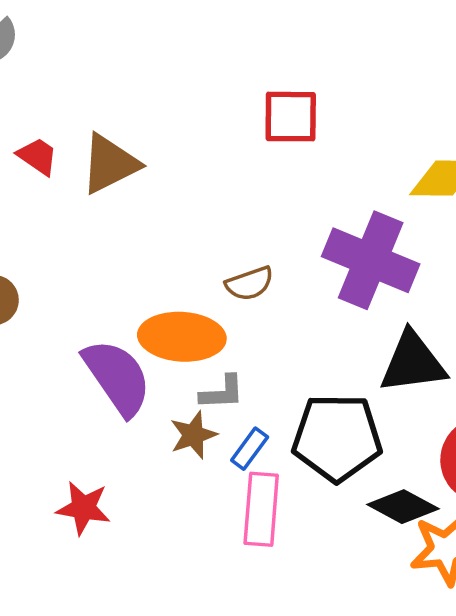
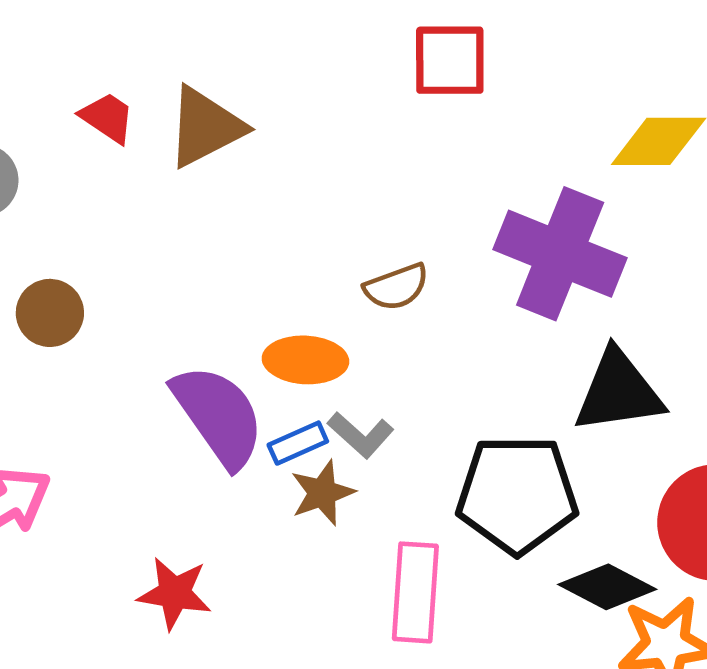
orange ellipse: (182, 337) -> (305, 360), size x0.7
gray L-shape: (222, 392) -> (361, 435), turned 45
blue rectangle: (250, 449) -> (298, 443), moved, turned 30

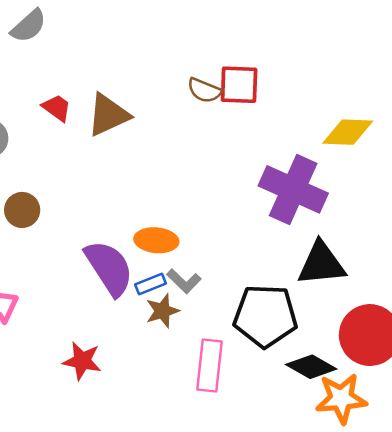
brown semicircle: (396, 287) -> (204, 90), moved, turned 40

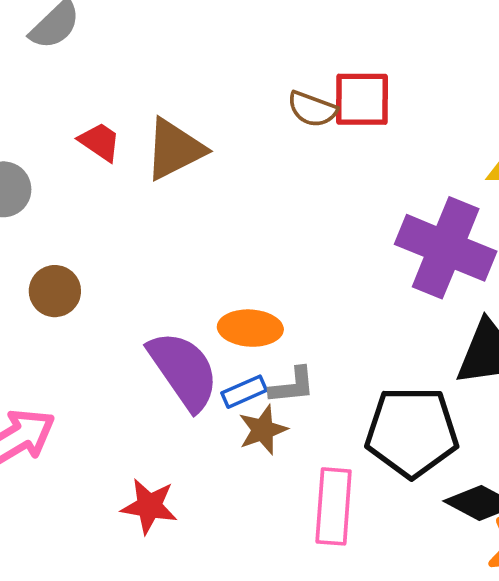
gray L-shape: (184, 281) -> (292, 386), turned -48

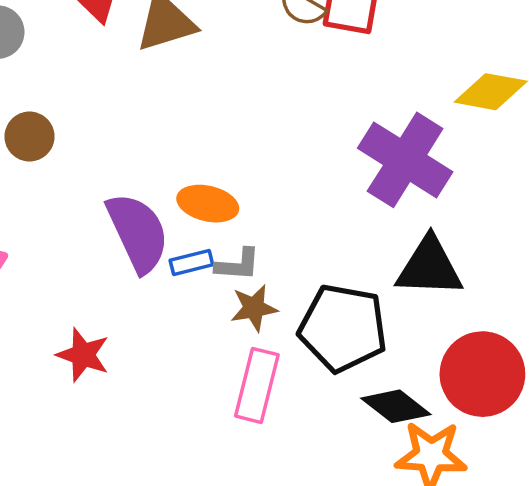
brown star: (263, 430) -> (254, 308), moved

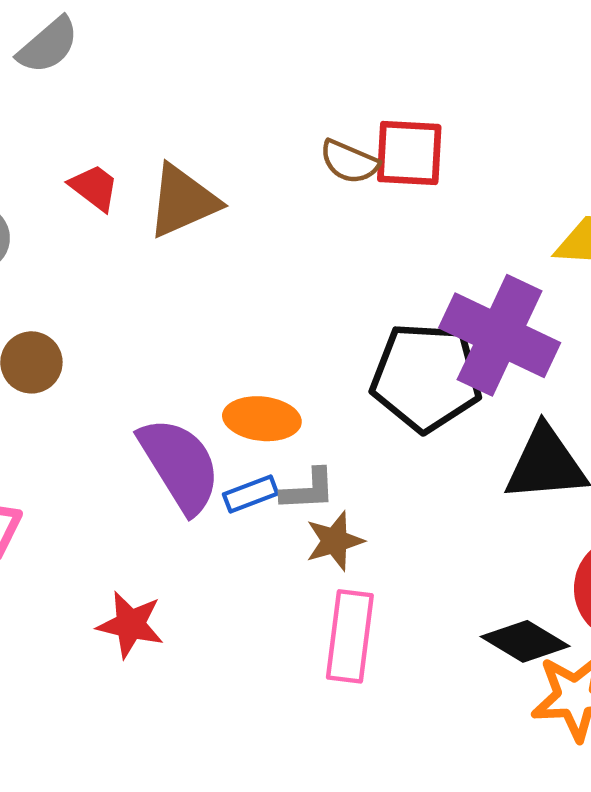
black pentagon: (343, 328) -> (426, 377), moved

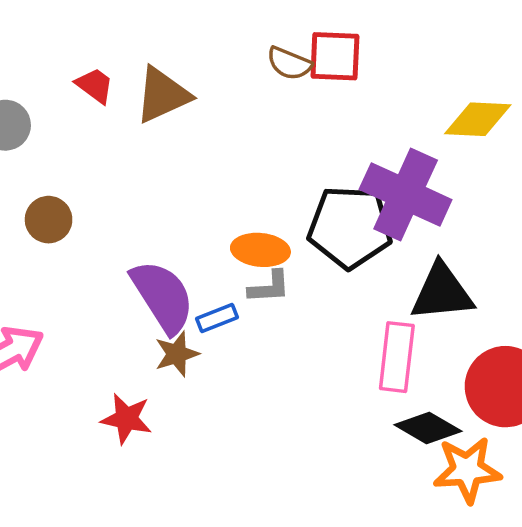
orange ellipse: (262, 419) -> (260, 250), moved
gray L-shape: (308, 490) -> (269, 287), moved
brown star: (335, 541) -> (177, 354), moved
pink rectangle: (350, 636) -> (397, 357), moved

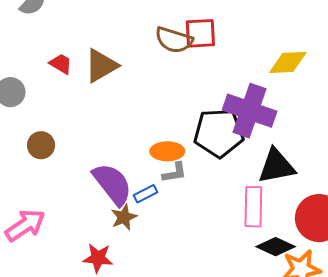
brown semicircle: (289, 63) -> (174, 40), size x1.4

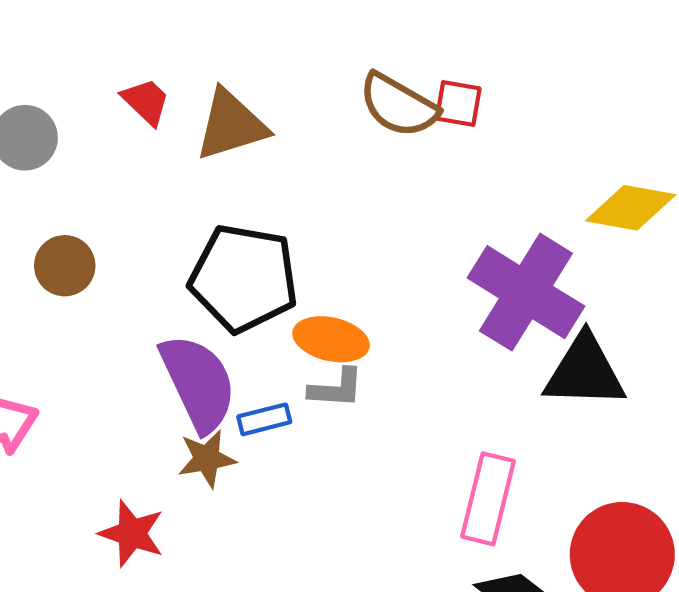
red square: (200, 33) -> (458, 104), size x0.7
black pentagon: (219, 133) -> (244, 278), moved
black triangle: (276, 166) -> (585, 372), moved

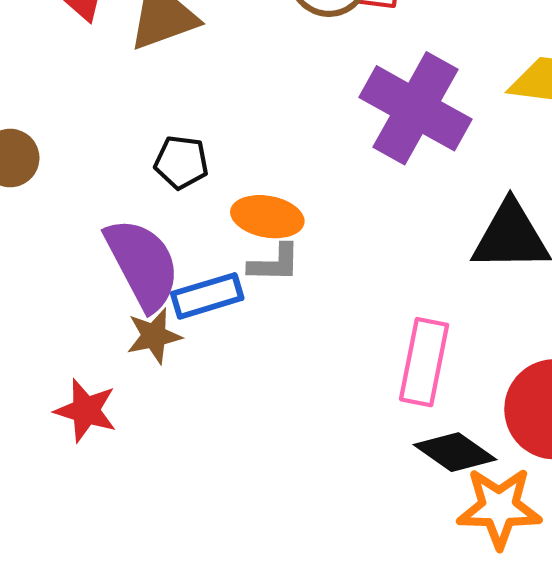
black pentagon: (244, 278) -> (181, 162), size x0.5
purple cross: (526, 292) -> (415, 108), moved
blue rectangle: (264, 419) -> (207, 296), size x1.4

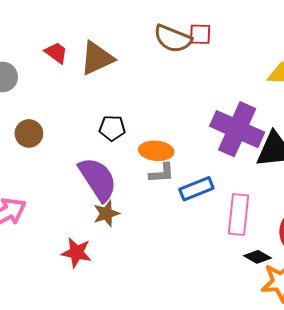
purple cross: (415, 108) -> (237, 129), moved
blue rectangle: (207, 296) -> (196, 189), moved
black diamond: (455, 452) -> (257, 257), size x0.7

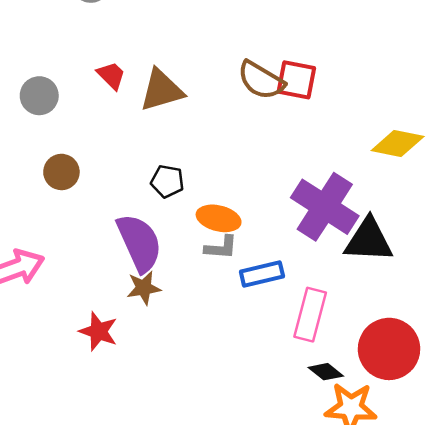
red square: (200, 34) -> (296, 80), size x1.4

